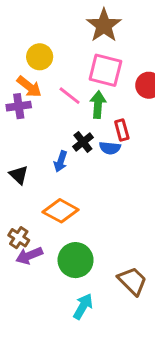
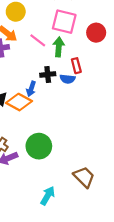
black cross: (83, 142) -> (48, 74), turned 32
orange diamond: (61, 211) -> (19, 102), moved
green circle: (76, 260) -> (39, 146), moved

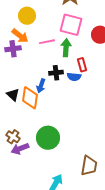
pink line: (38, 40) -> (47, 42), turned -49
orange diamond: (19, 102) -> (30, 98), turned 70
brown trapezoid: (84, 177) -> (89, 166), turned 55

